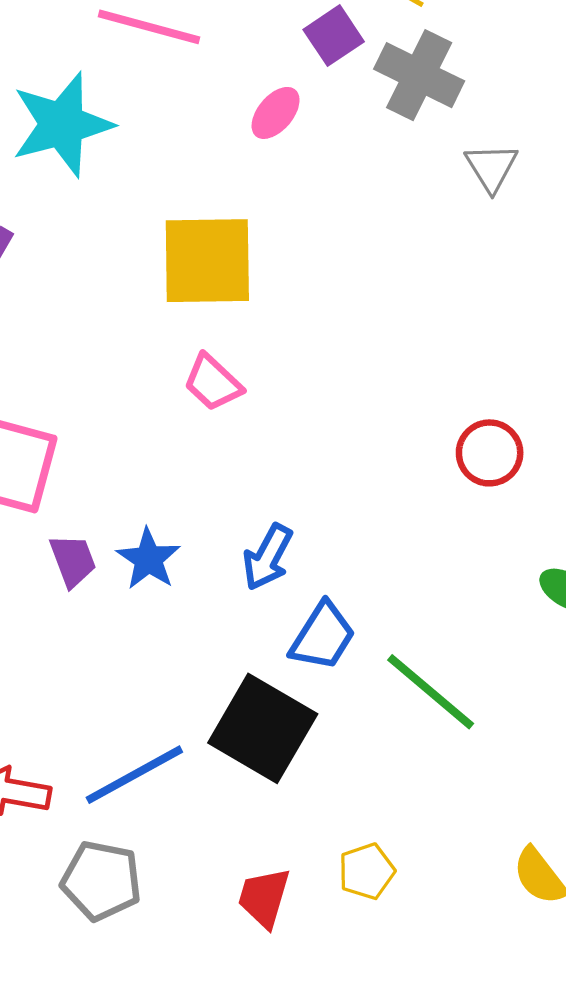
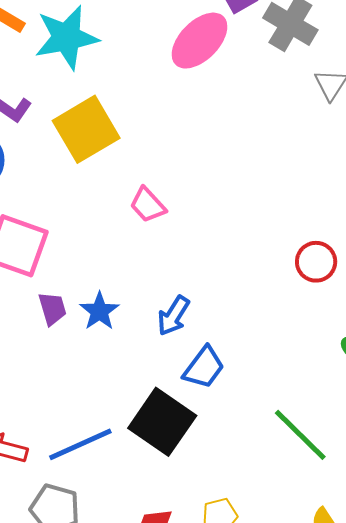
pink ellipse: (276, 113) -> (199, 41), size x1.8
yellow square: (207, 261) -> (86, 129), moved, turned -34
green line: (431, 692) -> (300, 435), moved

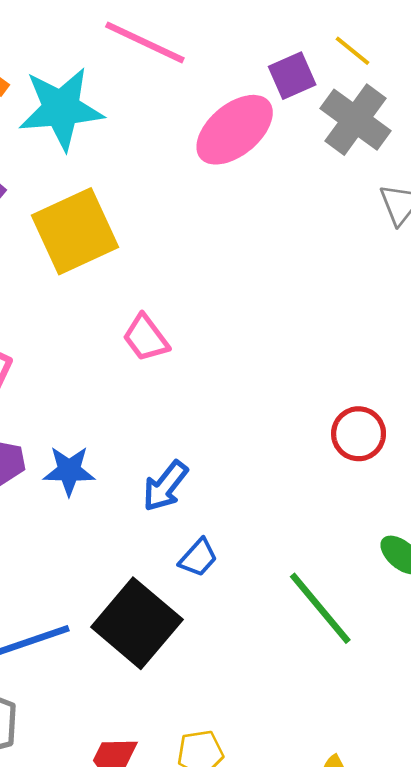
blue star: (99, 311) -> (69, 471), turned 30
blue trapezoid: (204, 368) -> (198, 558), size x0.7
green line: (300, 435) -> (320, 608), moved

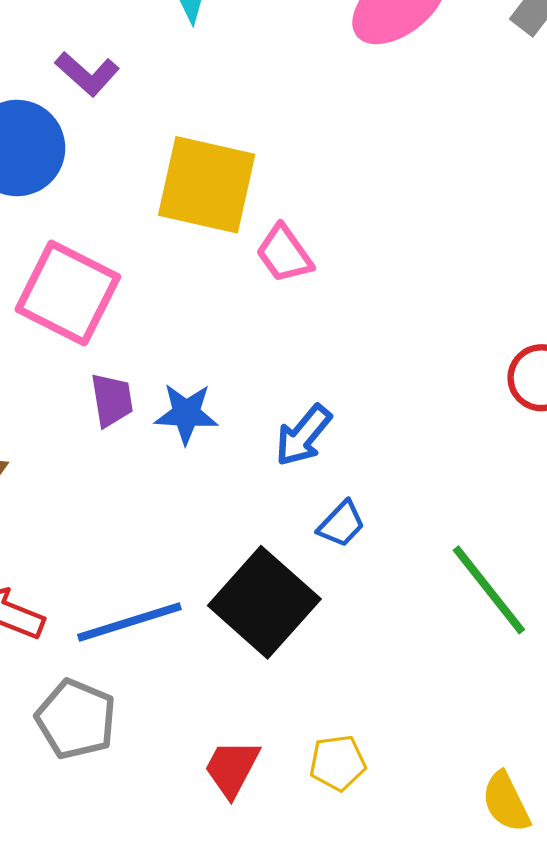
yellow square: (75, 231) -> (207, 185), moved, turned 36

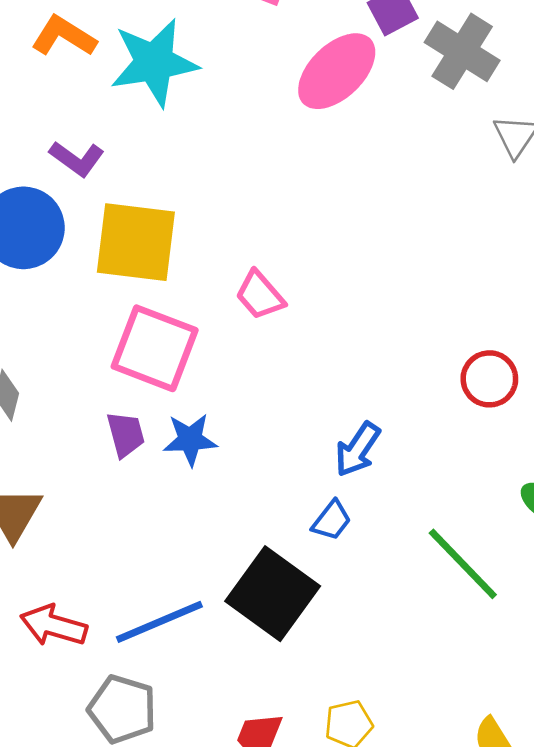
yellow square: (207, 185) -> (136, 242), moved
pink square: (68, 293) -> (155, 348), moved
blue arrow: (303, 435) -> (358, 449), moved

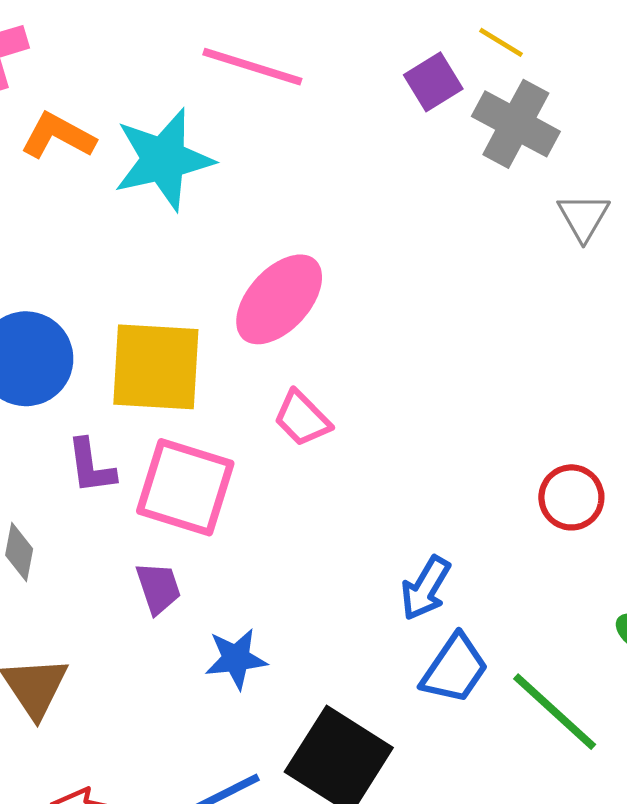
pink ellipse: (337, 71) -> (279, 299), moved
purple L-shape: (77, 159) -> (91, 466), moved, turned 50
blue star: (190, 440) -> (236, 659), moved
blue trapezoid: (332, 520) -> (455, 669), moved, size x1.5

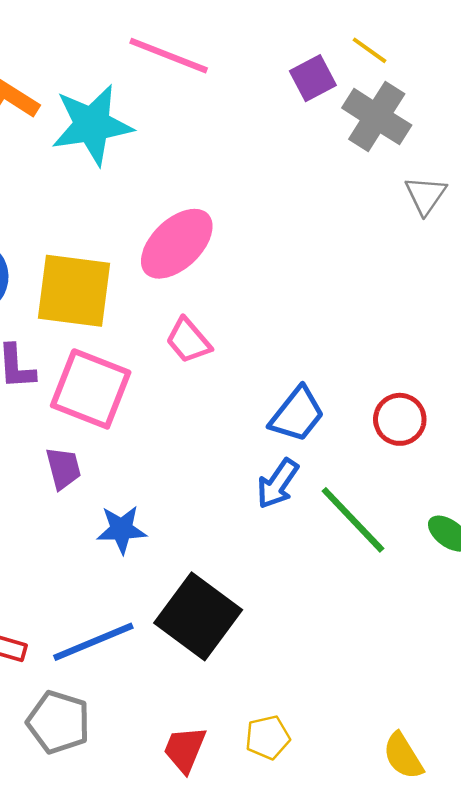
blue trapezoid: (455, 669) -> (297, 414), moved
green line: (555, 712) -> (353, 520), moved

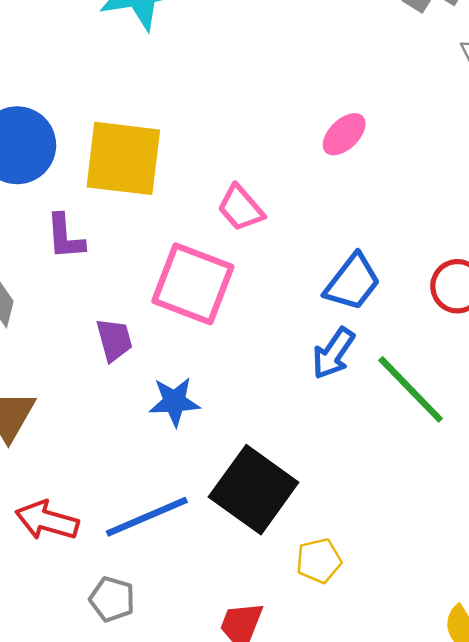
pink ellipse: (177, 244) -> (344, 134), moved, size x0.6
pink square: (91, 389) -> (193, 284), moved
gray pentagon: (58, 722) -> (112, 599), size x0.7
yellow pentagon: (268, 737) -> (319, 561), moved

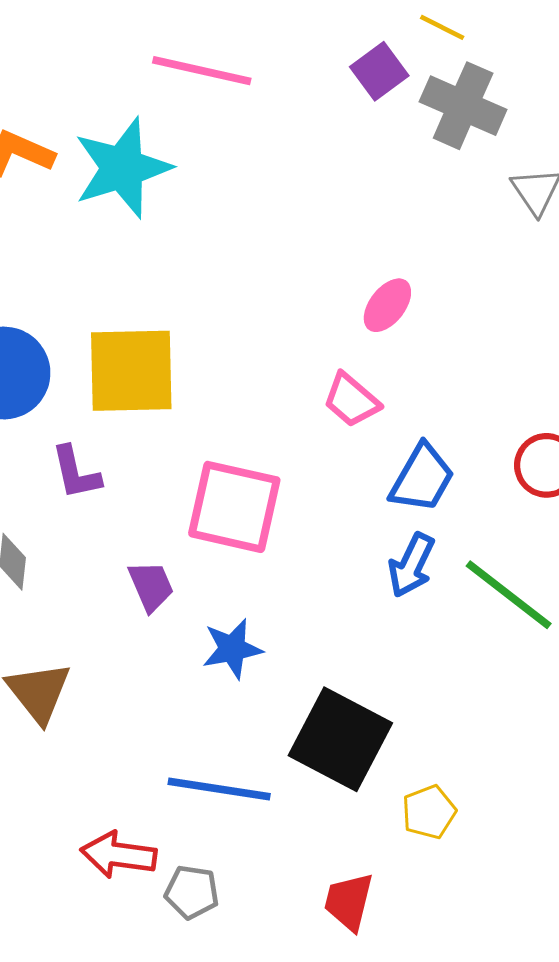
pink trapezoid: (241, 208) -> (351, 400), moved
blue line: (147, 517) -> (219, 789), turned 40
red arrow: (47, 520) -> (119, 855), moved

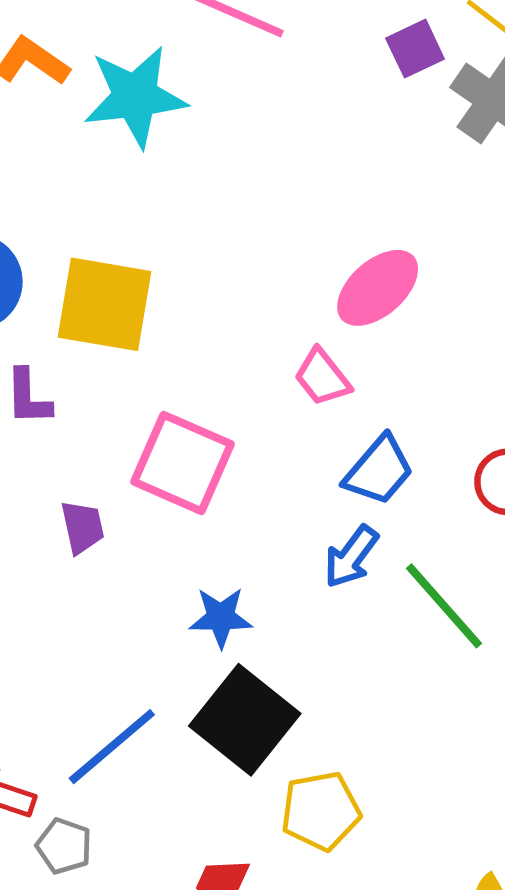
pink ellipse: (387, 305) -> (378, 288), size x1.5
blue star: (232, 649) -> (221, 617), moved
blue line: (219, 789) -> (112, 747), turned -60
yellow pentagon: (429, 812) -> (321, 811), size x1.4

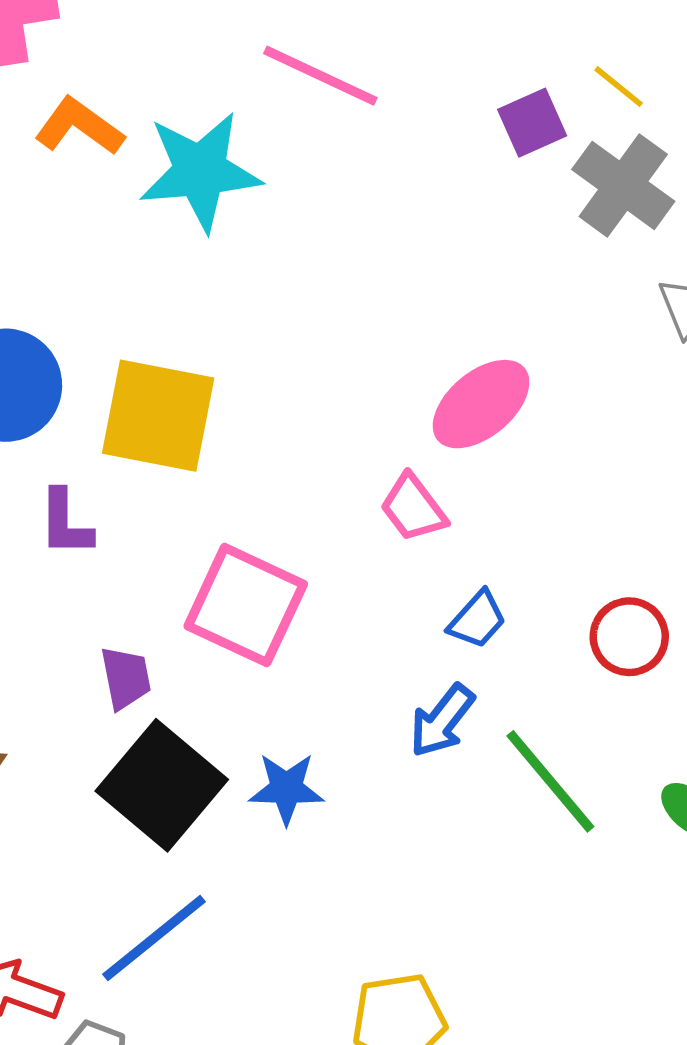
blue trapezoid: (379, 470) -> (477, 620), size x0.7
black square: (245, 720) -> (162, 785), moved

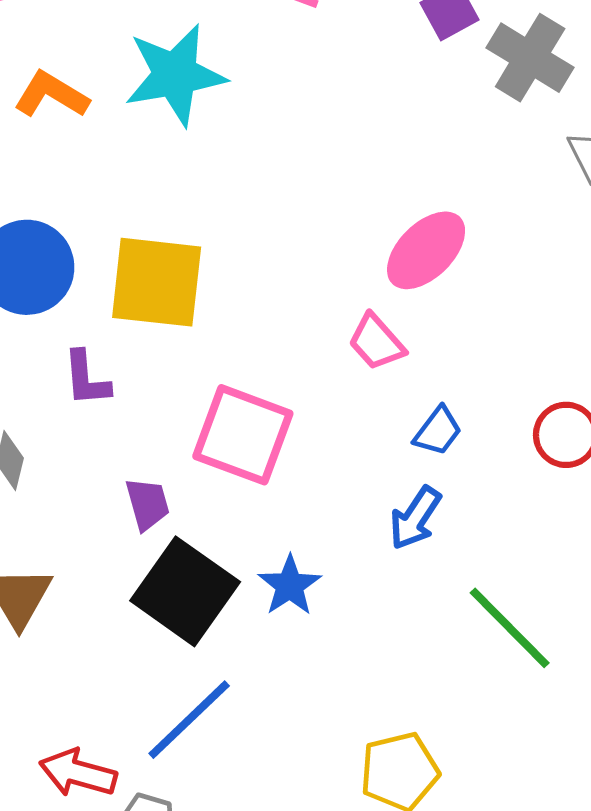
orange L-shape: (79, 126) -> (51, 95), moved
green line: (550, 781) -> (510, 628), moved
blue star: (286, 789) -> (290, 586), turned -30

